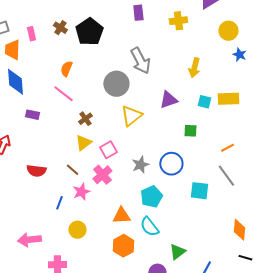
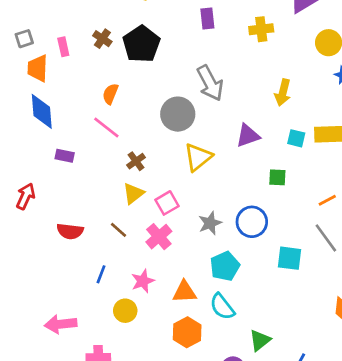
pink star: (81, 192) -> (143, 281), moved

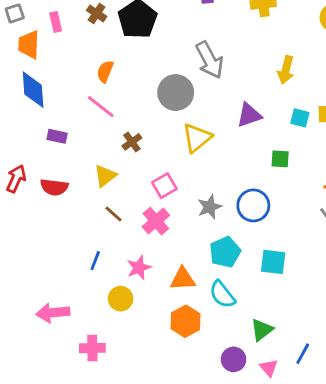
yellow triangle: (133, 194) -> (105, 176), moved
red semicircle: (70, 231) -> (54, 187), moved
cyan square: (290, 258) -> (273, 262), moved

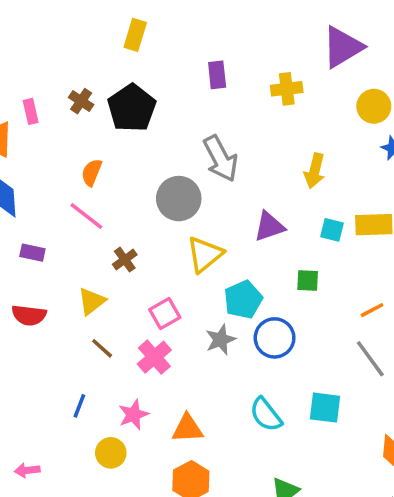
cyan pentagon: (225, 252) -> (243, 300), moved
cyan square: (273, 262) -> (325, 408), moved
cyan semicircle: (222, 294) -> (266, 415), moved
pink arrow: (53, 313) -> (27, 470), size x0.6

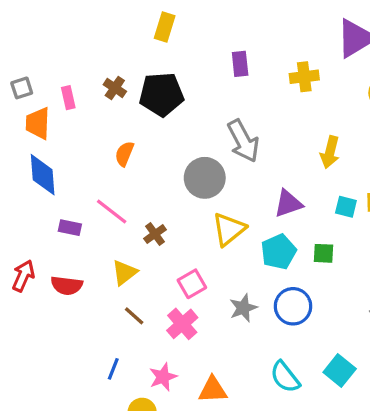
black pentagon: (132, 108) -> (161, 94), turned 30
pink line: (86, 216) -> (112, 212), moved
cyan pentagon: (243, 300) -> (279, 252), moved
cyan square: (325, 408) -> (340, 370), turned 32

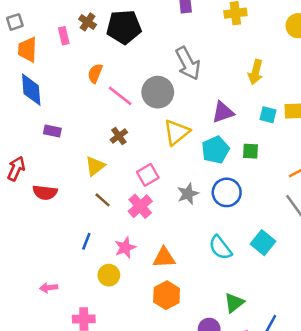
pink rectangle: (68, 98) -> (64, 36), moved
pink line: (112, 212) -> (120, 96), moved
red semicircle: (67, 285) -> (45, 192), moved

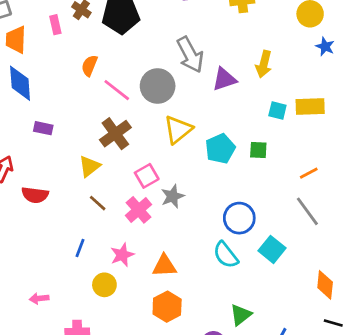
purple triangle: (223, 112) -> (224, 79), moved
brown cross: (119, 136) -> (115, 134), size x1.6
blue circle: (227, 192) -> (239, 218), moved
gray star: (188, 194) -> (173, 196), moved

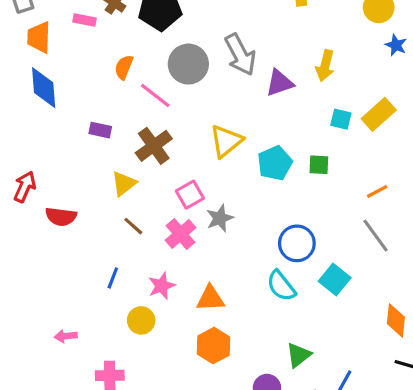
pink rectangle: (55, 25) -> (85, 20), turned -66
gray circle: (158, 86) -> (188, 64), moved
yellow rectangle: (310, 106) -> (379, 114), turned -40
purple rectangle: (43, 128) -> (100, 130), moved

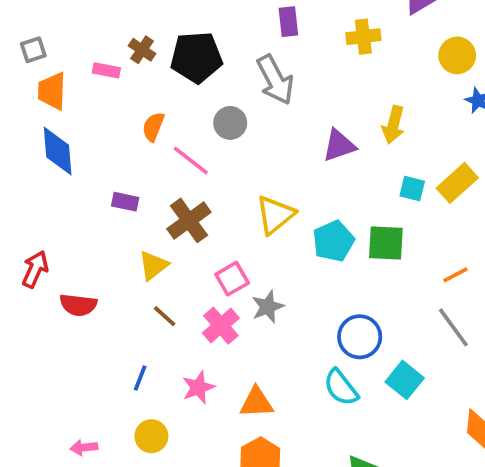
gray arrow: (240, 55) -> (275, 80), moved
gray circle: (188, 64) -> (230, 123), size x0.7
green square: (319, 165) -> (386, 243), size x1.5
yellow circle: (141, 320) -> (151, 436), moved

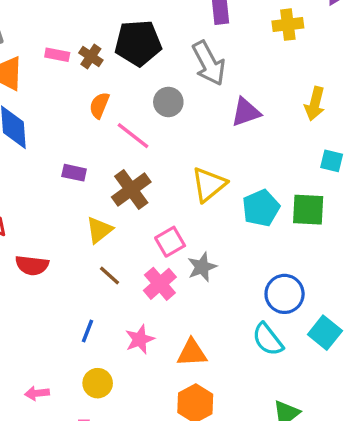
brown cross: (142, 50) -> (91, 57), moved
purple triangle: (339, 145) -> (246, 112), moved

